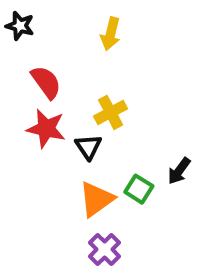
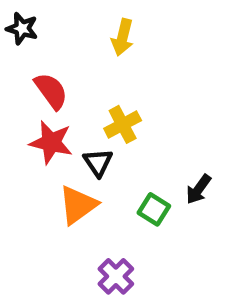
orange triangle: (96, 199) -> (78, 205), moved

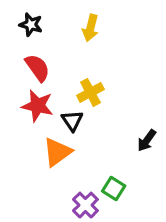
black star: (22, 28) -> (31, 25), moved
green square: (154, 209) -> (114, 188), moved

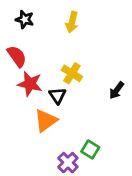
red semicircle: (37, 68) -> (17, 56), moved
yellow cross: (90, 92) -> (72, 73), turned -30
black arrow: (147, 140) -> (117, 90), moved

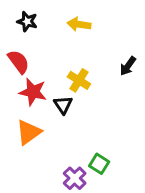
yellow arrow: (72, 22) -> (79, 24), turned 84
black arrow: (117, 90) -> (128, 66), moved
orange triangle: (46, 121) -> (29, 132), moved

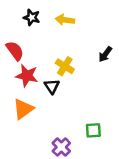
black star: (27, 21) -> (32, 17), moved
green square: (99, 164) -> (93, 130), moved, turned -35

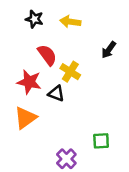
red semicircle: (15, 51) -> (47, 55), moved
black arrow: (105, 54) -> (109, 50), moved
black triangle: (52, 86) -> (56, 93), turned -35

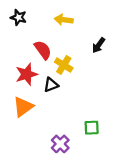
black star: (34, 19) -> (18, 17), moved
red star: (29, 82) -> (27, 74), turned -30
black triangle: (56, 93) -> (51, 85), turned -42

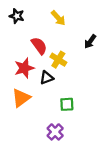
yellow arrow: (64, 20) -> (58, 18), turned -140
green square: (92, 128) -> (67, 104), moved

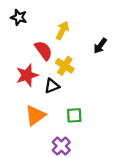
yellow arrow: (58, 18) -> (62, 30), moved, turned -112
orange triangle: (21, 98) -> (35, 115), moved

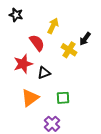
yellow cross: (65, 66) -> (69, 50), moved

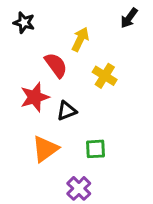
black arrow: (85, 39) -> (129, 18), moved

